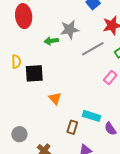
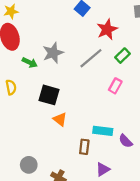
gray star: (70, 29) -> (53, 53), moved
green arrow: (51, 41) -> (30, 63), moved, turned -136
black square: (34, 73) -> (49, 95), moved, turned 30

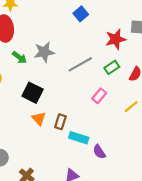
red star: (107, 29) -> (116, 39), moved
brown rectangle: (84, 147) -> (60, 122), moved

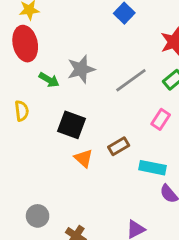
brown rectangle: (60, 122) -> (119, 146), moved, turned 48
cyan rectangle: (79, 138) -> (152, 168), moved

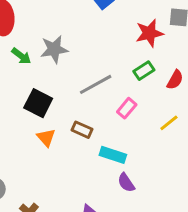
gray line: (131, 80) -> (96, 84), moved
brown rectangle: (119, 146) -> (82, 130), turned 48

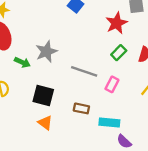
gray line: (96, 84) -> (84, 71), turned 60
orange triangle: (46, 138) -> (45, 123), moved

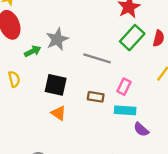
green rectangle: (119, 53) -> (132, 38), size x1.5
green arrow: (22, 62) -> (33, 51), turned -49
pink rectangle: (112, 84) -> (124, 87), moved

